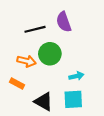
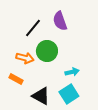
black line: (35, 29) -> (33, 28), turned -36
cyan square: (73, 99) -> (69, 94), turned -30

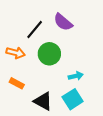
purple semicircle: (60, 21) -> (63, 22), turned -30
orange arrow: (25, 58) -> (16, 53), moved

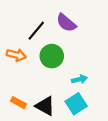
orange rectangle: (17, 83) -> (19, 103), moved

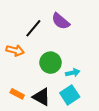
green circle: (52, 56) -> (50, 63), moved

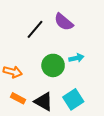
orange arrow: (15, 50) -> (13, 72), moved
cyan arrow: (73, 73) -> (76, 58), moved

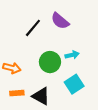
orange rectangle: (18, 98) -> (17, 93), turned -32
cyan square: (73, 99) -> (74, 84), moved

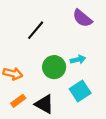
purple semicircle: (60, 21) -> (82, 18), moved
orange rectangle: (17, 93) -> (18, 101), turned -32

